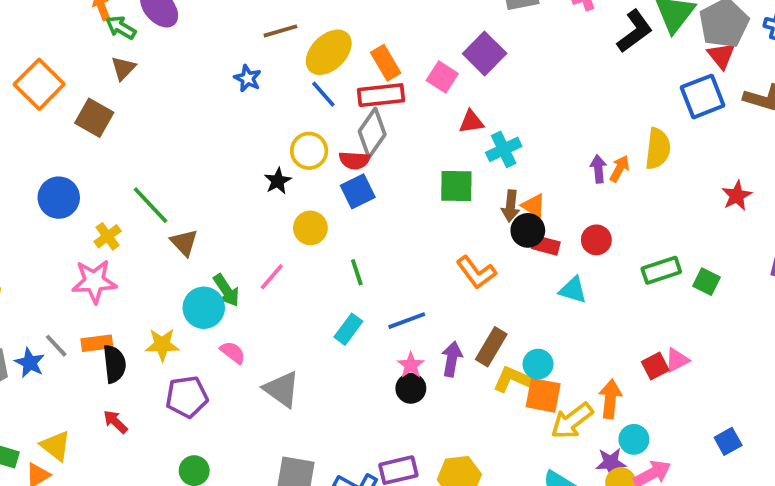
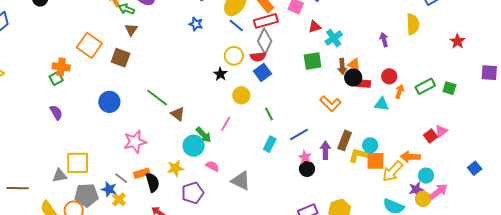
orange arrow: (620, 169) -> (400, 92), moved
yellow cross: (108, 236) -> (119, 199), moved
orange arrow: (610, 399) -> (410, 157), turned -84

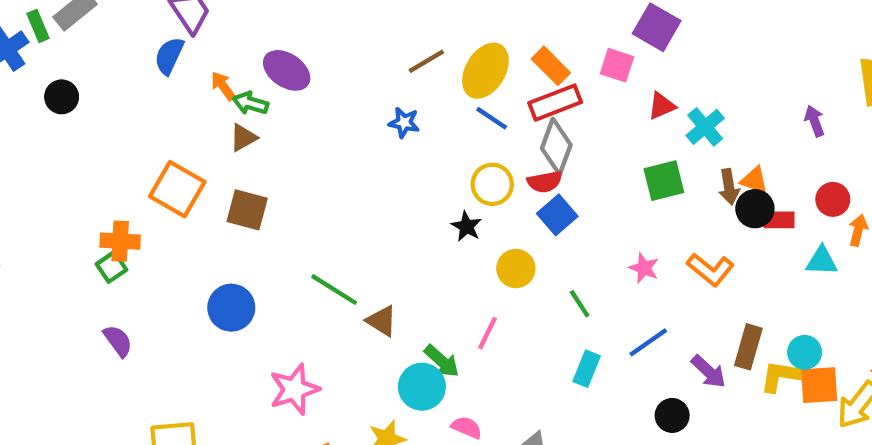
brown triangle: (131, 30) -> (243, 138), moved, turned 32
purple arrow: (325, 150) -> (709, 371), turned 138
pink star: (305, 157) -> (644, 268), moved

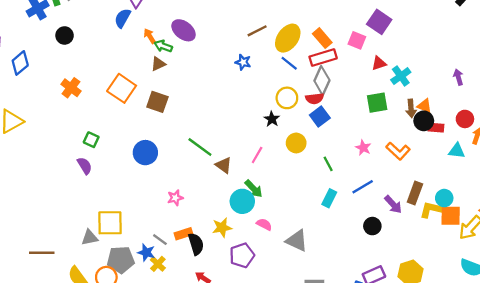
orange cross: (120, 241) -> (71, 88), moved, turned 30
green square: (111, 267) -> (91, 140), moved, turned -35
pink line: (488, 333) -> (257, 155), moved
pink star: (294, 389) -> (175, 198), size x0.6

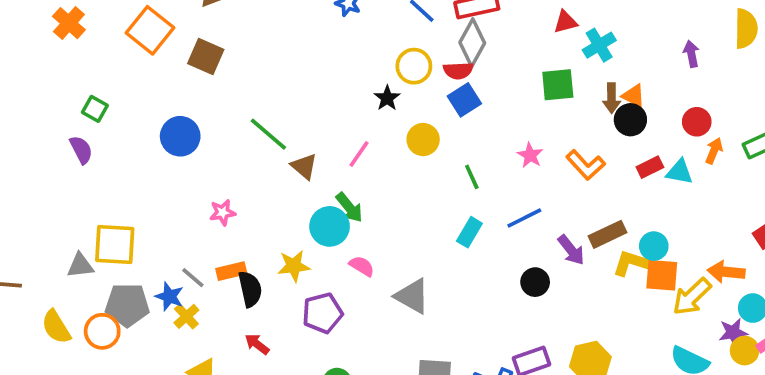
red rectangle: (436, 128) -> (650, 167), moved, turned -35
brown rectangle: (415, 193) -> (607, 234), turned 40

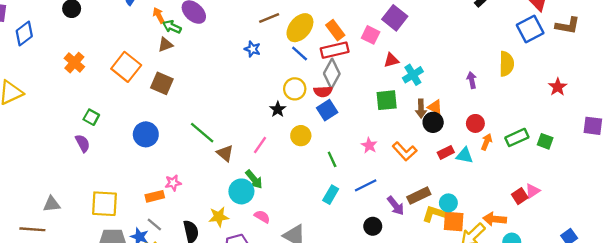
gray triangle: (80, 266) -> (52, 204), moved
orange rectangle: (231, 271) -> (155, 196), moved

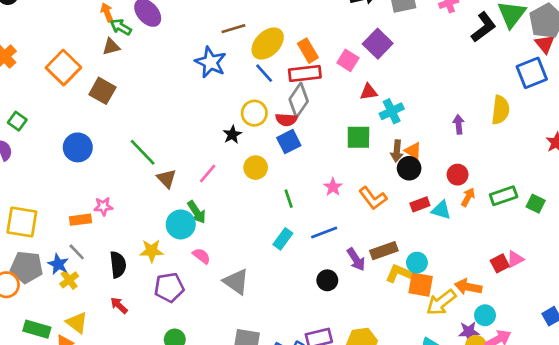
blue star: (252, 49) -> (211, 62), size x1.6

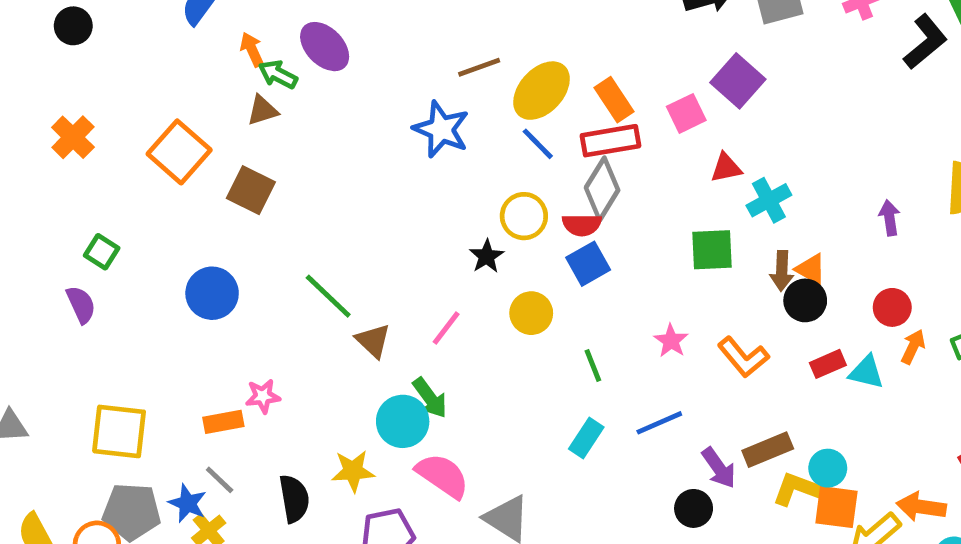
pink square: (348, 60) -> (686, 113), turned 35
pink semicircle: (201, 256) -> (442, 476), size x1.6
black circle: (327, 280) -> (694, 508), moved

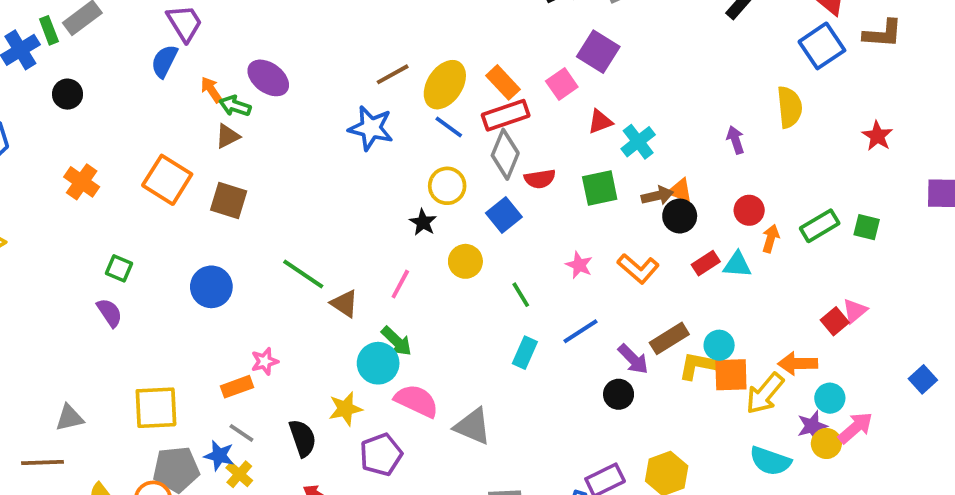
red semicircle: (582, 225) -> (540, 179), moved
brown arrow: (782, 271) -> (657, 196), turned -96

